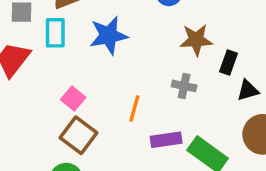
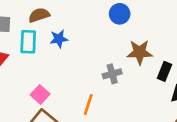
blue star: (108, 35) -> (59, 39), moved, size x0.6
gray cross: (184, 86) -> (112, 74), moved, turned -30

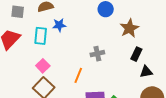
cyan rectangle: (28, 42) -> (41, 36), moved
brown star: (140, 52) -> (129, 28), moved, turned -30

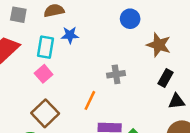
brown star: (129, 28) -> (159, 45), turned -30
pink square: (43, 66) -> (44, 74), moved

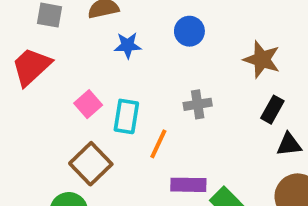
blue circle: (130, 19) -> (189, 31), moved
cyan rectangle: (45, 47) -> (126, 116), moved

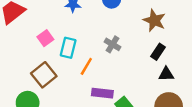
gray cross: (198, 104) -> (112, 44), turned 35

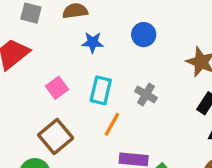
cyan rectangle: (68, 48) -> (101, 90), moved

